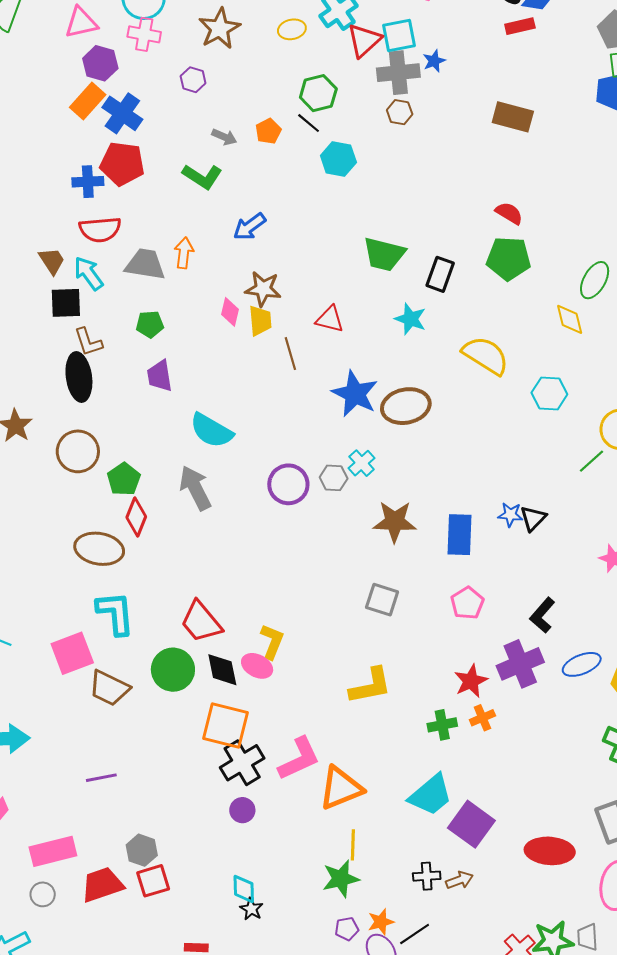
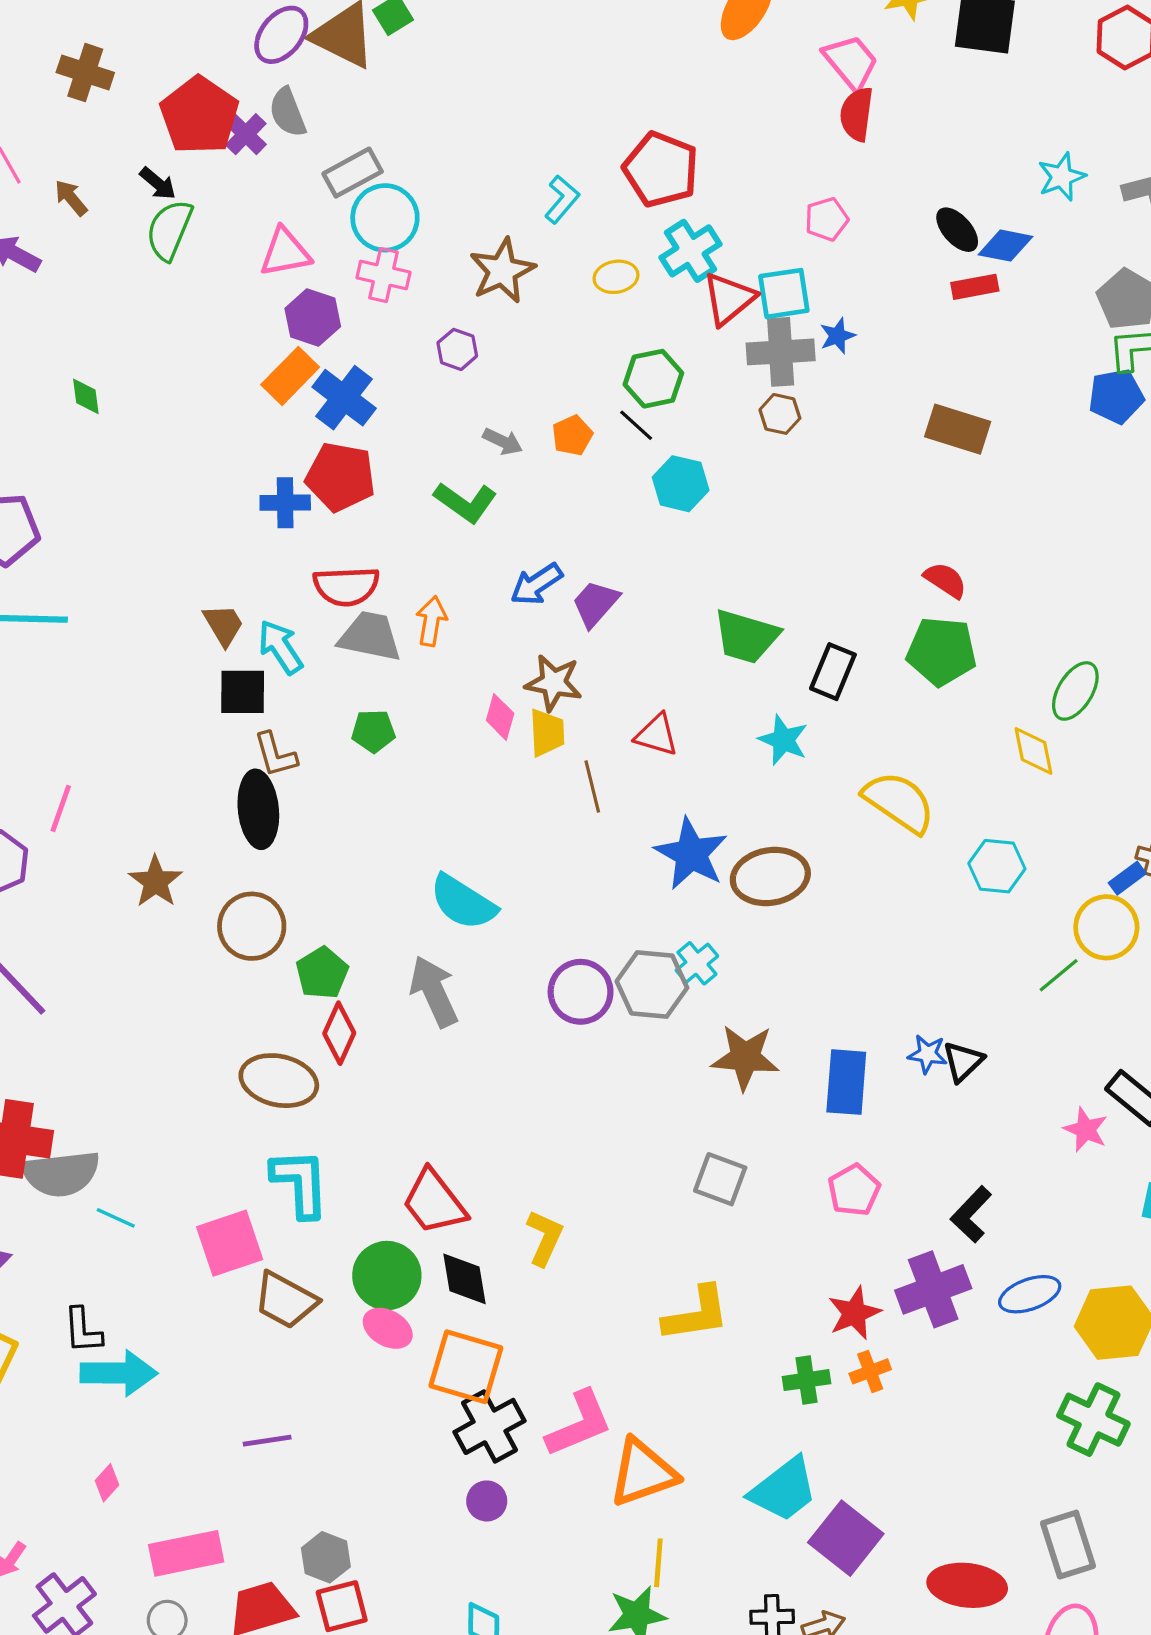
red semicircle: (100, 229) -> (346, 586), moved
purple trapezoid: (160, 376) -> (595, 604), moved, turned 48
gray hexagon: (334, 478) -> (652, 984), size x1.6
pink ellipse: (257, 666) -> (388, 1328), moved

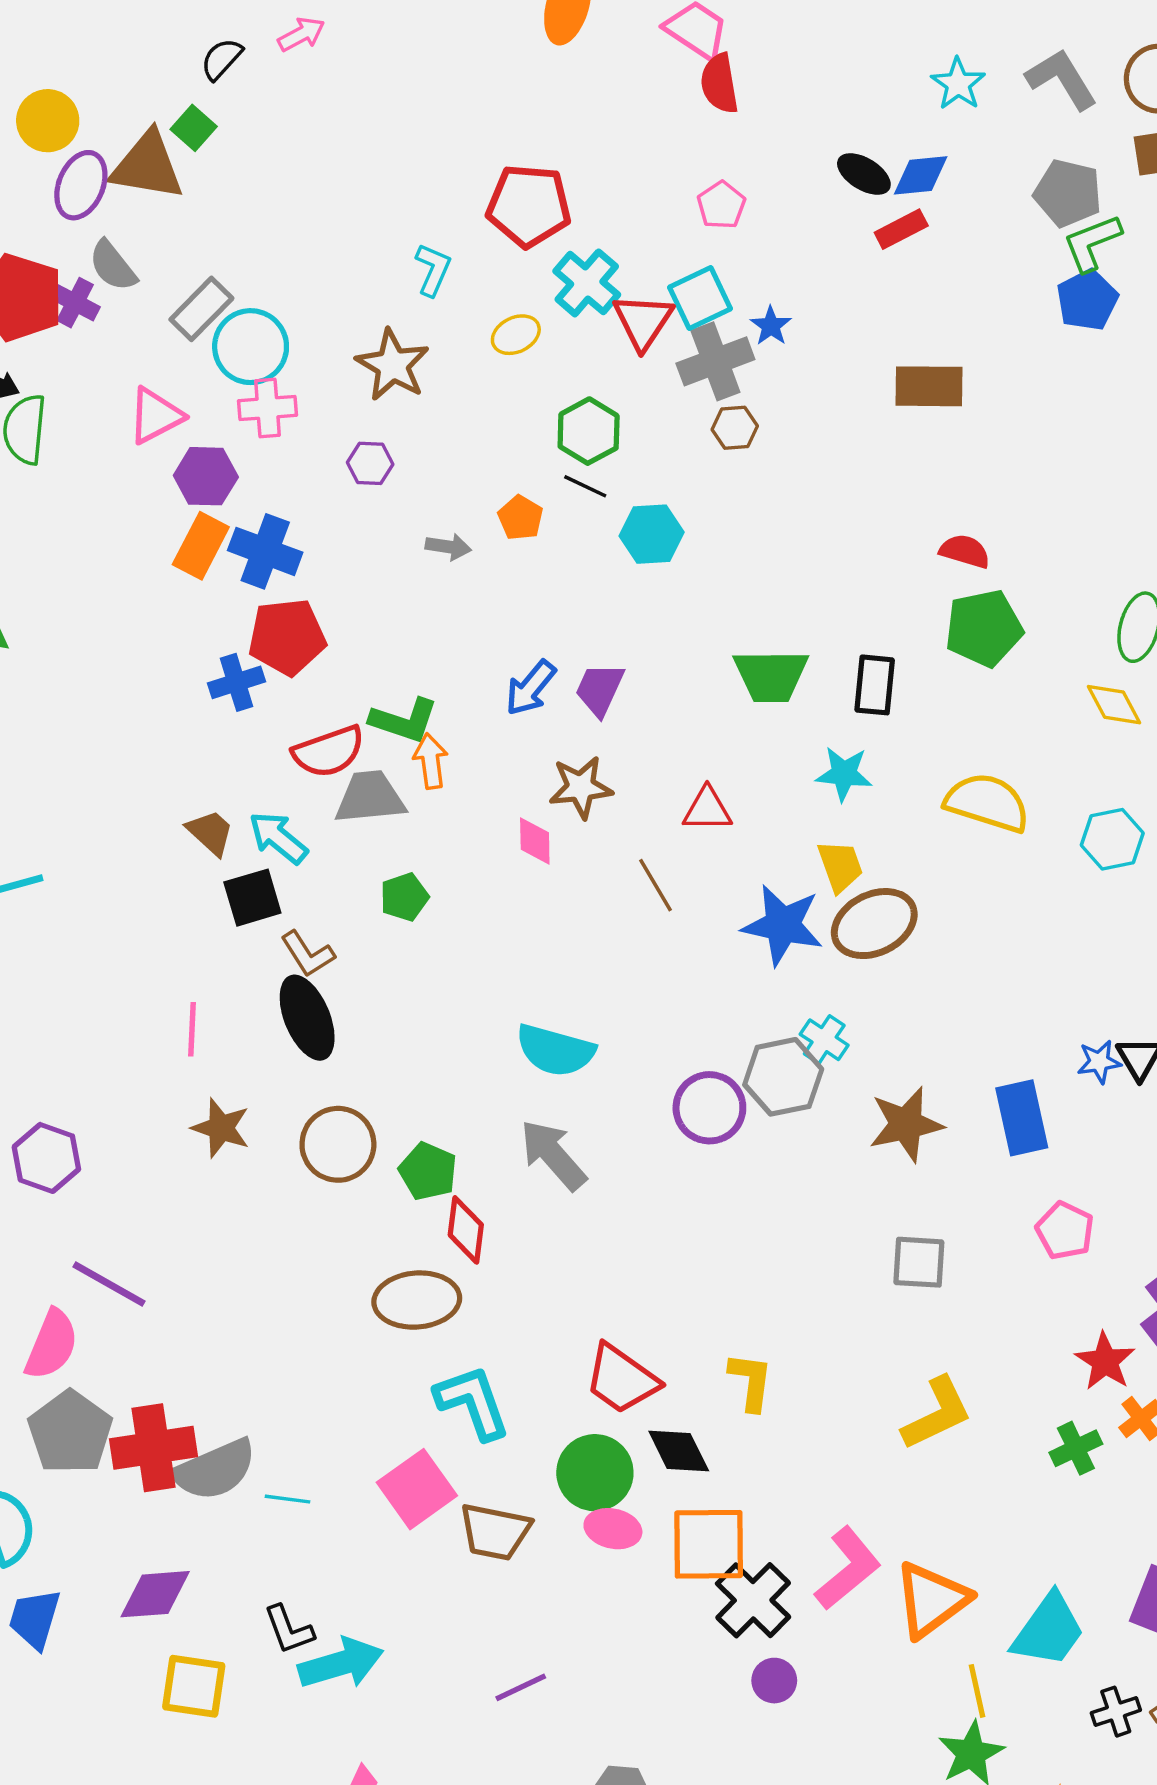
green L-shape: (465, 502) -> (404, 720), moved
yellow trapezoid: (547, 733) -> (840, 866), moved
pink line: (61, 808) -> (192, 1029), moved
cyan trapezoid: (784, 1490) -> (1049, 1630), moved

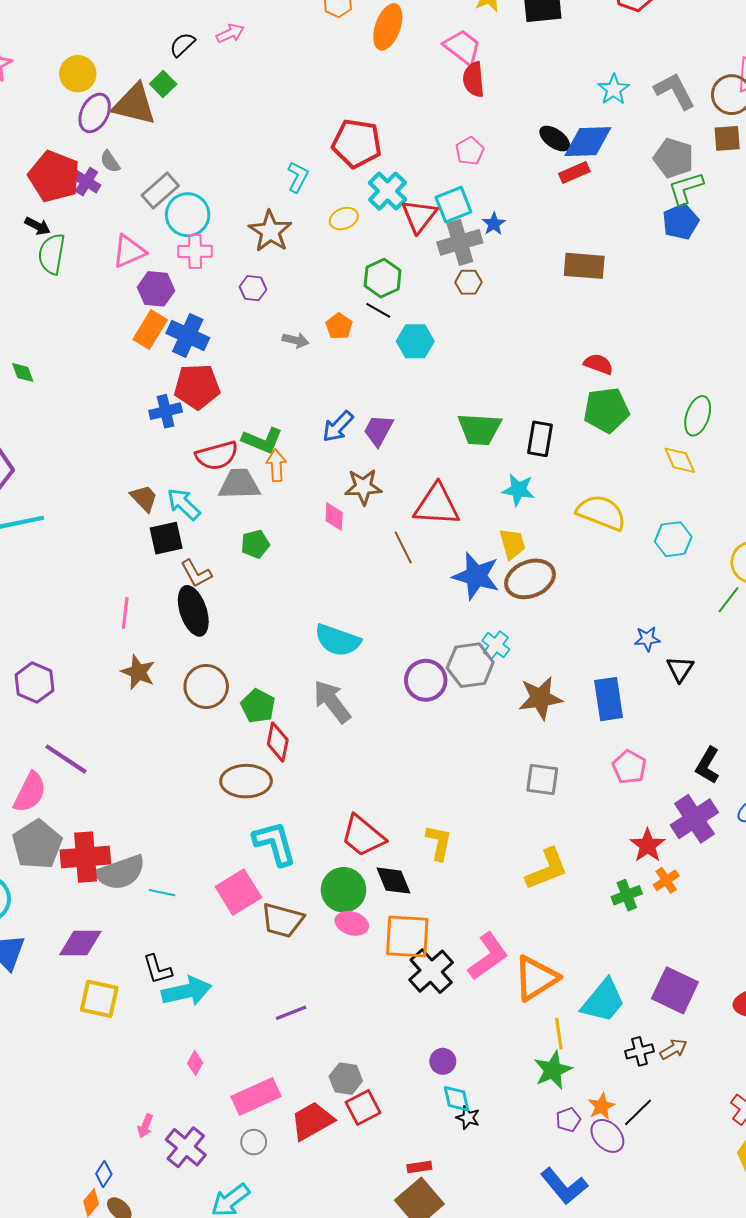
blue diamond: (921, 175) -> (588, 142), size x1.4
gray semicircle: (113, 266) -> (110, 162), size x0.7
red triangle: (707, 809) -> (437, 505), size x1.6
blue star: (1099, 1062) -> (647, 639), moved
purple circle: (774, 1681) -> (443, 1061), moved

